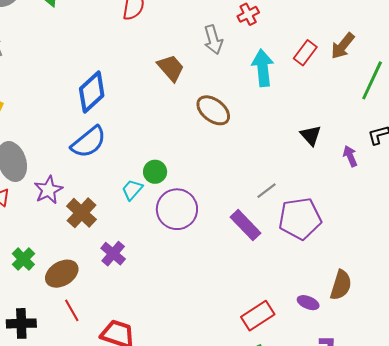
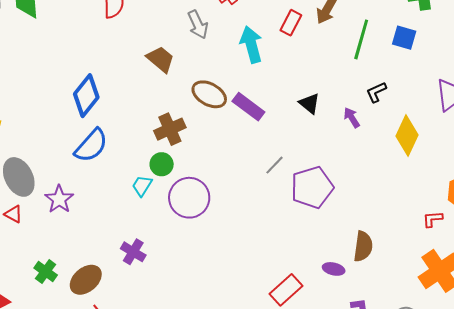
brown cross: (82, 213) -> (170, 129), moved, turned 32
purple rectangle: (245, 225) -> (248, 107), moved

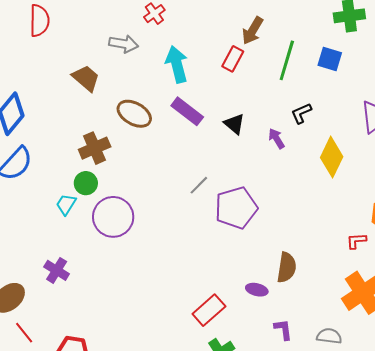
red rectangle: (291, 23) -> (233, 59), moved
gray arrow: (198, 25) -> (124, 44), turned -56
purple rectangle: (248, 107) -> (187, 111), moved

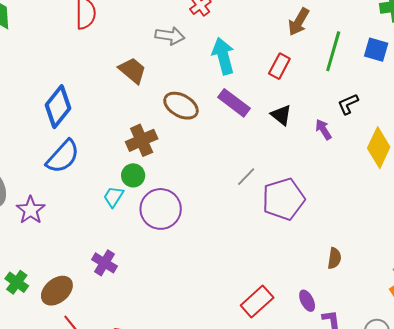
red rectangle: (233, 59) -> (279, 66), moved
brown semicircle: (287, 267) -> (334, 258), size x0.7
purple ellipse: (257, 290) -> (307, 301), moved, turned 50

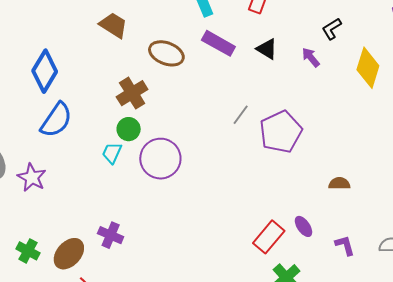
brown semicircle: (334, 258) -> (339, 183), turned -90
purple cross: (104, 263) -> (111, 235), moved
purple ellipse: (307, 301) -> (304, 226), moved

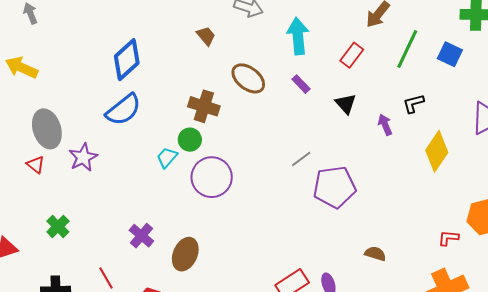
brown trapezoid: (113, 25) -> (206, 36), size x0.7
purple rectangle: (218, 43) -> (301, 84), size x0.6
brown cross: (132, 93) -> (204, 106), turned 32
brown ellipse: (69, 254) -> (185, 254), moved, turned -36

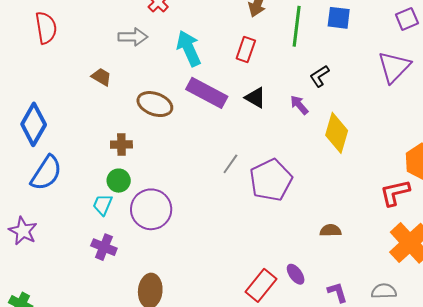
purple rectangle: (301, 84) -> (207, 93), size x2.0
brown cross: (204, 106) -> (121, 144), size x0.7
yellow diamond: (437, 151) -> (337, 133), moved
purple cross: (141, 236) -> (104, 247), moved
red L-shape: (448, 238) -> (395, 193), size x1.5

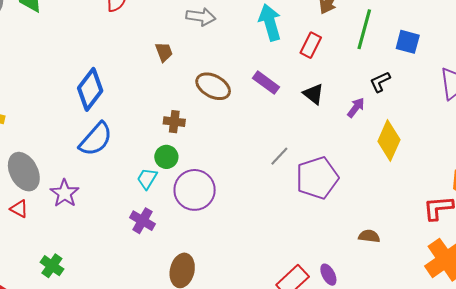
blue square: (339, 18) -> (408, 42), moved
cyan arrow: (189, 48) -> (270, 22), moved
brown trapezoid: (101, 77) -> (164, 52), turned 30
purple rectangle: (207, 93) -> (266, 83), size x0.7
purple arrow: (299, 105) -> (356, 108), turned 70

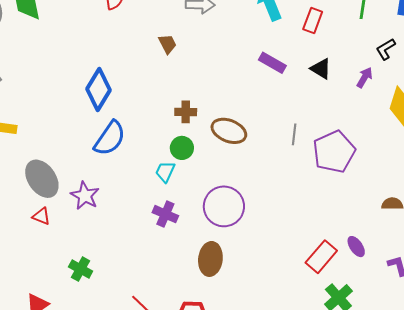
brown ellipse: (213, 86) -> (229, 131), moved
gray line: (279, 156) -> (294, 134), turned -30
purple circle: (195, 190) -> (224, 206), moved

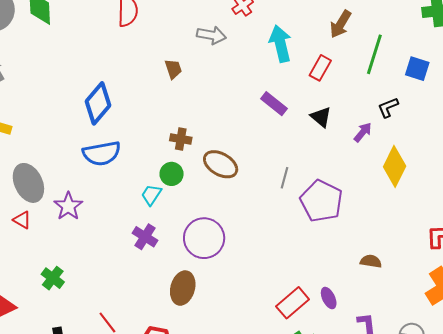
blue semicircle: (110, 138) -> (102, 153), turned 36
purple pentagon: (334, 152) -> (321, 201), turned -30

